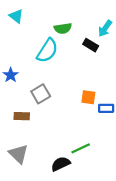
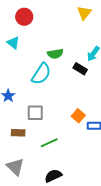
gray square: (41, 94) -> (35, 113), turned 30
orange square: (88, 97) -> (78, 116), turned 32
green line: (81, 148) -> (49, 143), moved

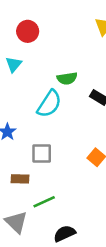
cyan triangle: (13, 43) -> (14, 64), turned 32
green line: (49, 143) -> (44, 202), moved

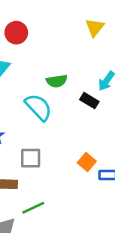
cyan semicircle: (49, 104) -> (38, 107), turned -76

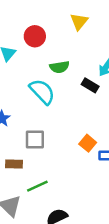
yellow triangle: (95, 27) -> (79, 22), moved
red circle: (16, 33) -> (35, 36), moved

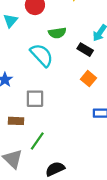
orange square: (88, 143) -> (88, 79), moved
green line: (37, 186) -> (37, 141), turned -30

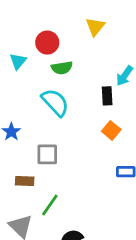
green semicircle: (57, 33) -> (62, 68), moved
black rectangle: (85, 50) -> (107, 96), turned 56

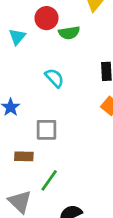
green semicircle: (62, 68) -> (69, 33), moved
cyan semicircle: (55, 102) -> (54, 78), size x0.7

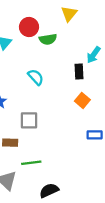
green line: (49, 180) -> (31, 163), turned 48

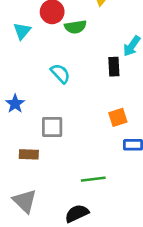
orange square: (82, 100) -> (118, 117), moved, turned 32
green line: (31, 163) -> (93, 179), moved

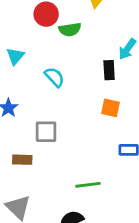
cyan triangle: (22, 31) -> (15, 56), moved
orange square: (118, 117) -> (110, 108), moved, turned 30

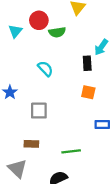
cyan triangle: (15, 56) -> (15, 31), moved
brown rectangle: (22, 160) -> (31, 144), moved

